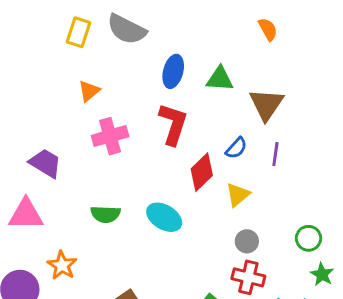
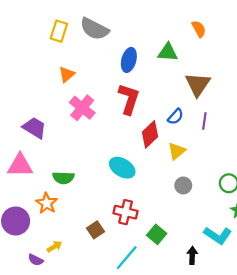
green triangle: (220, 79) -> (168, 52), moved
pink cross: (110, 136) -> (82, 108), turned -35
green semicircle: (106, 214) -> (63, 178), moved
red cross: (248, 277) -> (126, 212), moved

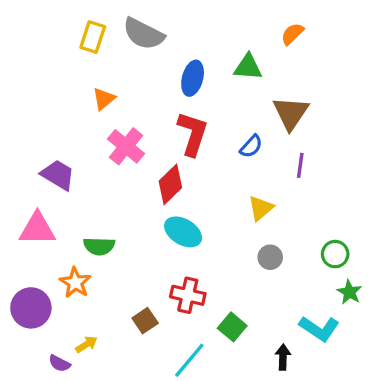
orange semicircle: (199, 29) -> (292, 34), turned -105
blue semicircle: (176, 117) -> (251, 146), moved
red diamond: (150, 134) -> (170, 184), moved

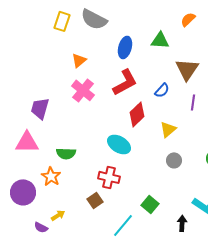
orange triangle: (104, 99) -> (79, 60), moved
red L-shape: (193, 134) -> (125, 82), turned 44
purple trapezoid: (58, 175) -> (40, 108), turned -105
red diamond: (170, 184) -> (137, 114), moved
red cross: (188, 295) -> (109, 177), moved

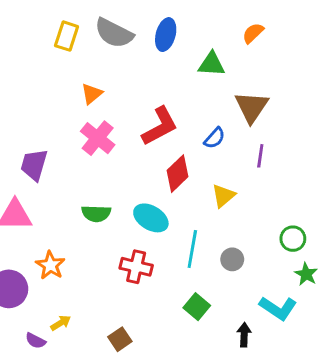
blue ellipse: (125, 47) -> (166, 35), moved
green semicircle: (66, 153) -> (96, 213), moved
gray circle: (174, 160) -> (232, 259), moved
brown square: (95, 200) -> (120, 339), moved
cyan line: (123, 225) -> (192, 249), moved, turned -30

